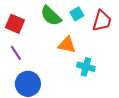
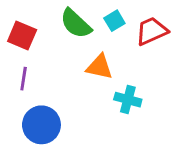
red trapezoid: (102, 21) -> (152, 31), turned -130
purple line: (16, 53) -> (24, 79), turned 42

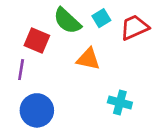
red square: (22, 36) -> (37, 41), moved
cyan cross: (128, 100) -> (120, 102), moved

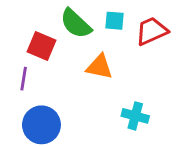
cyan square: (101, 18) -> (114, 21), turned 36

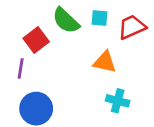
red square: (41, 46) -> (36, 40), turned 30
orange triangle: (100, 67) -> (105, 62), moved

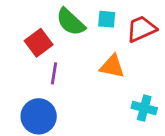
purple line: (21, 68) -> (54, 73), moved
cyan cross: (118, 101) -> (144, 108), moved

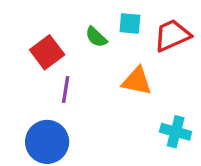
green semicircle: (71, 22) -> (96, 37), moved, size x0.6

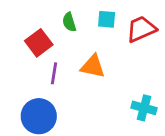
green semicircle: (96, 37) -> (69, 22), moved, turned 30
orange triangle: (137, 81) -> (93, 66), moved

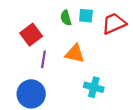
green semicircle: (69, 22) -> (66, 18), moved
cyan cross: (144, 108) -> (94, 87), moved

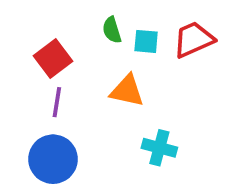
cyan square: (86, 16) -> (146, 41), moved
purple line: (43, 59) -> (57, 102), moved

